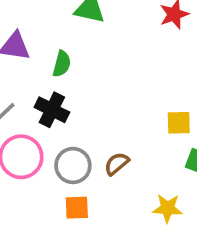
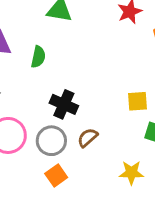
black cross: (52, 110) -> (64, 104), moved
orange square: (77, 208) -> (56, 176), turned -30

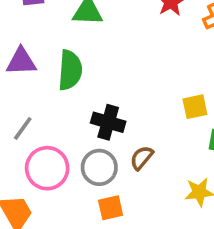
green semicircle: (38, 57) -> (70, 70), size x1.5
orange square: (56, 176) -> (111, 208), turned 30

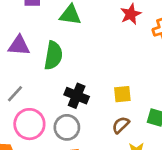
yellow square: (195, 107) -> (122, 94), moved
brown semicircle: (142, 158) -> (121, 125), moved

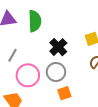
black cross: (77, 96) -> (58, 47), turned 36

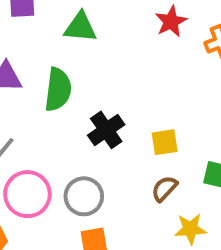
black cross: (58, 47) -> (106, 130), moved

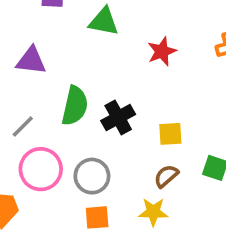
red star: (171, 21) -> (162, 51), moved
green semicircle: (58, 90) -> (75, 106), moved
yellow star: (190, 229) -> (153, 212), moved

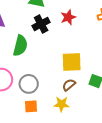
black cross: (118, 118) -> (41, 24), moved
yellow square: (170, 134) -> (72, 62), size x1.5

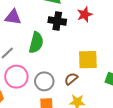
black cross: (41, 24) -> (57, 21), turned 36
brown semicircle: (69, 85) -> (71, 79), moved

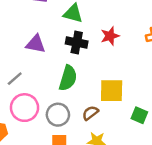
purple triangle: (13, 17) -> (36, 44), moved
green semicircle: (36, 43) -> (68, 78), moved

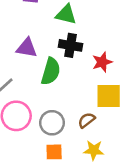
red star: (110, 36) -> (102, 62), moved
green semicircle: (68, 78) -> (51, 71), moved

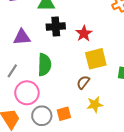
green semicircle: (51, 71) -> (44, 65), moved
gray circle: (52, 123) -> (42, 116), moved

